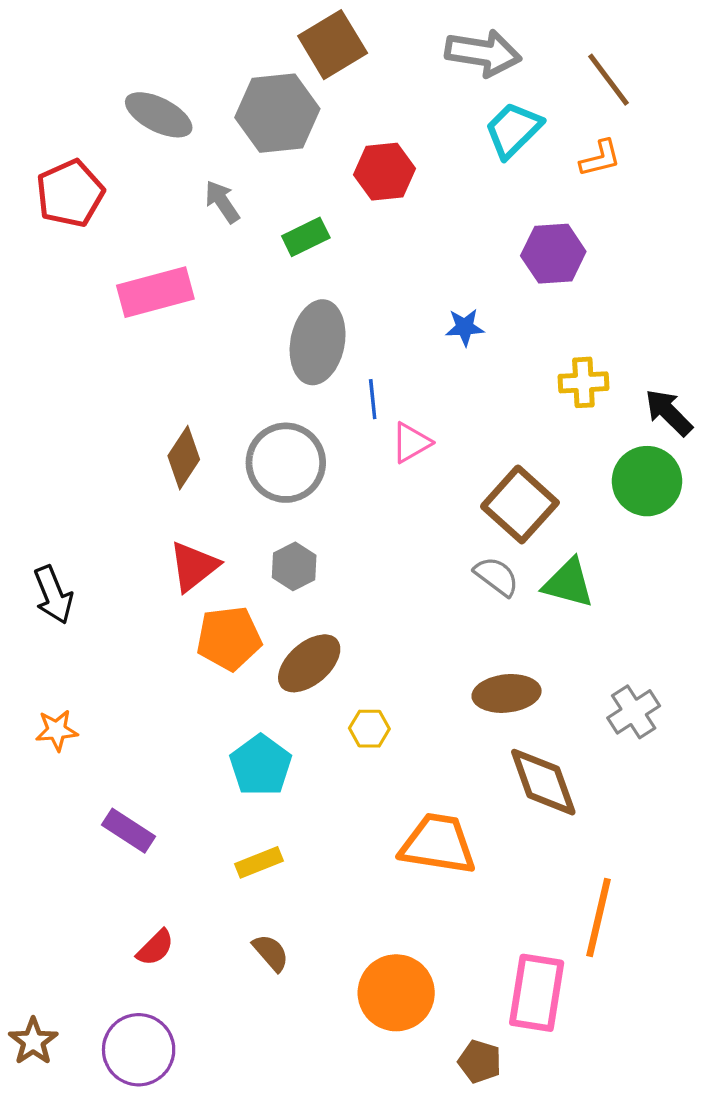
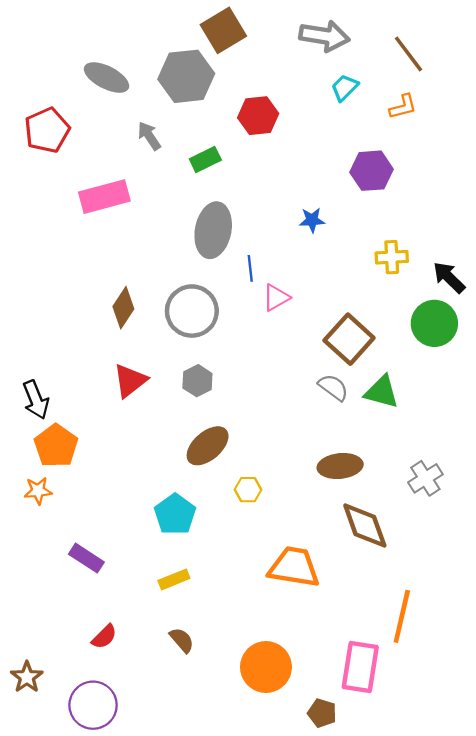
cyan trapezoid: (513, 130) -> (345, 88), size x0.7
orange pentagon: (229, 638) -> (56, 446), moved, turned -30
brown star: (33, 1041) -> (27, 677), moved

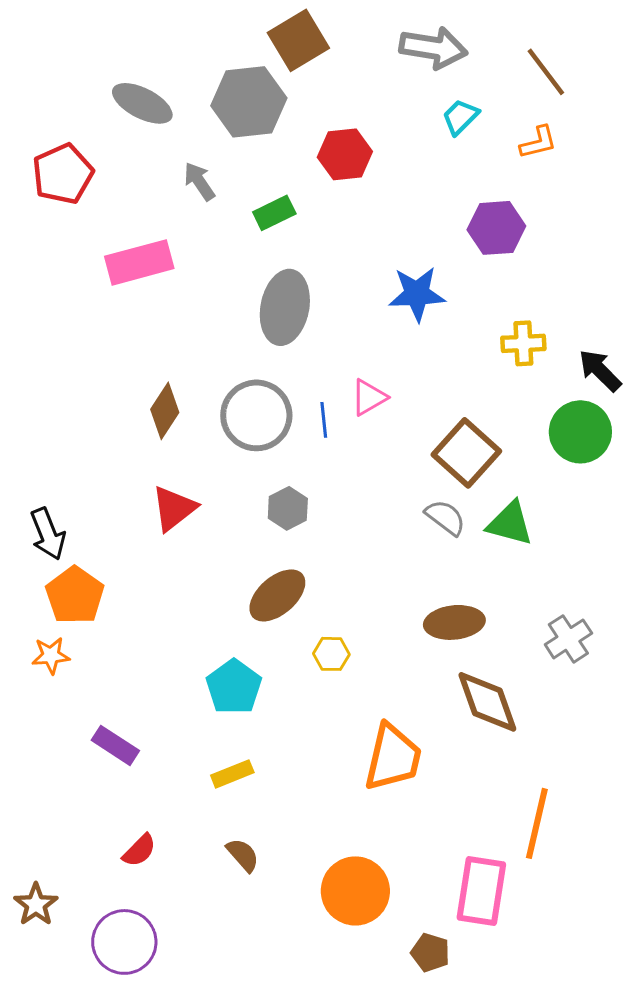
blue star: (312, 220) -> (417, 294), size x1.6
blue line: (250, 268) -> (324, 420), moved
gray hexagon: (197, 381) -> (288, 508), moved
orange trapezoid: (294, 567) -> (393, 757), turned 94

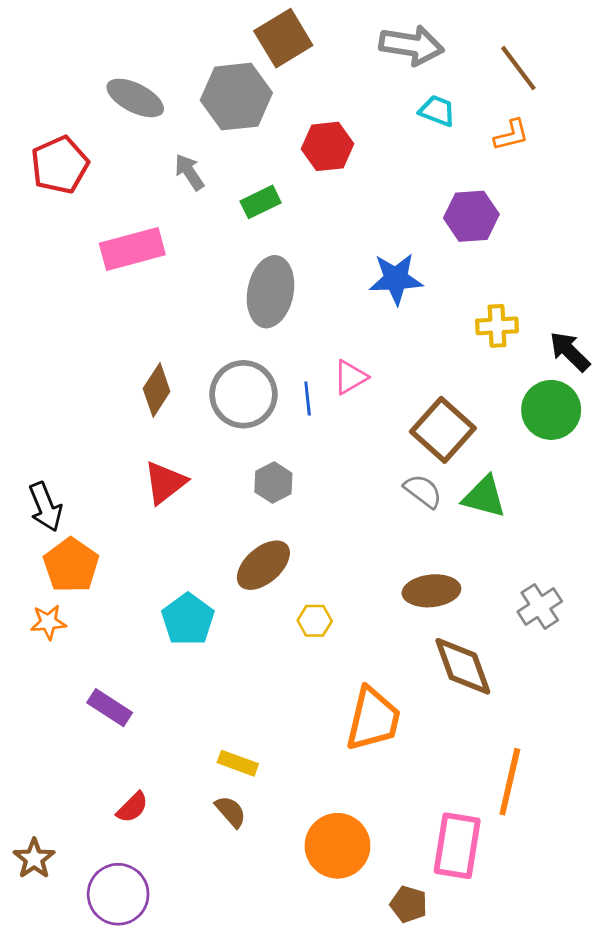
cyan trapezoid: (460, 117) -> (437, 111), turned 66
cyan pentagon: (234, 687) -> (188, 619), moved
yellow rectangle: (232, 774) -> (238, 763), moved, turned 42

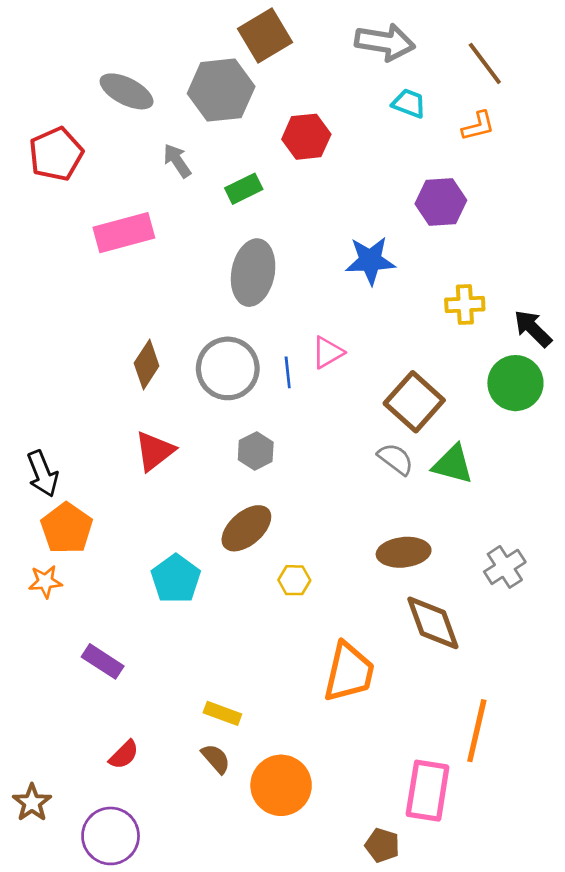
orange circle: (337, 846) -> (281, 785), moved

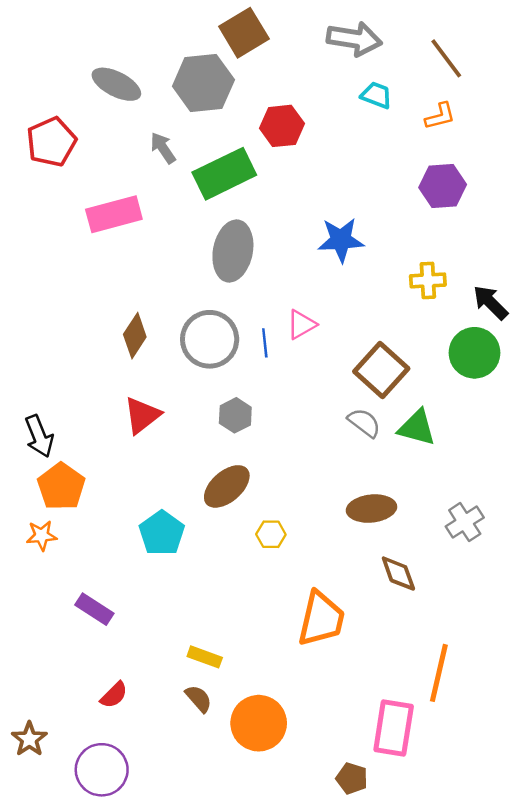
green rectangle: (244, 189) -> (224, 174), size x1.8
purple hexagon: (441, 202) -> (443, 186), moved
brown diamond: (433, 623) -> (398, 574), size x0.7

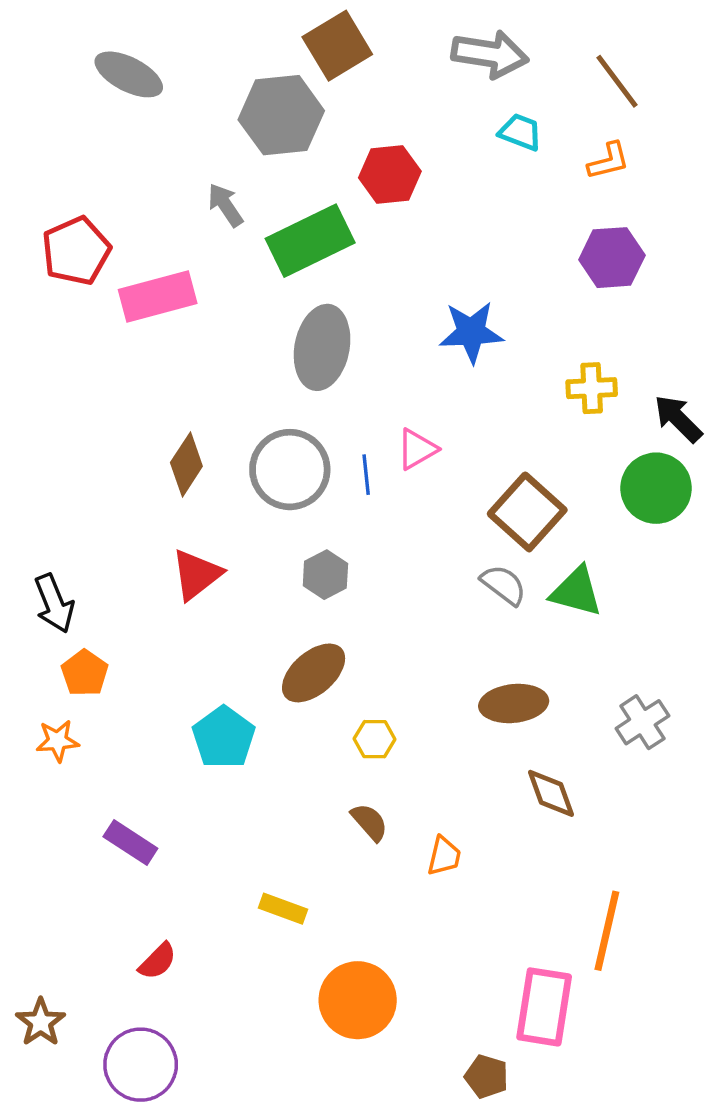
gray ellipse: (116, 84) -> (129, 74), moved
red pentagon: (51, 142) -> (76, 251), moved
orange pentagon: (61, 486) -> (85, 673), size x0.7
orange trapezoid: (321, 619) -> (444, 856), size x0.5
brown semicircle: (199, 699) -> (370, 822), moved

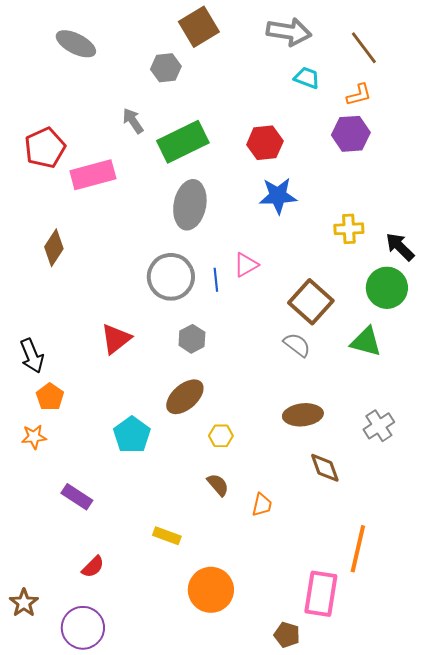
gray hexagon: (281, 115) -> (166, 68), size x0.6
red hexagon: (390, 174) -> (265, 143), moved
purple hexagon: (612, 258) -> (351, 134), moved
brown diamond: (186, 464) -> (54, 248), moved
green triangle: (576, 592) -> (366, 342), moved

